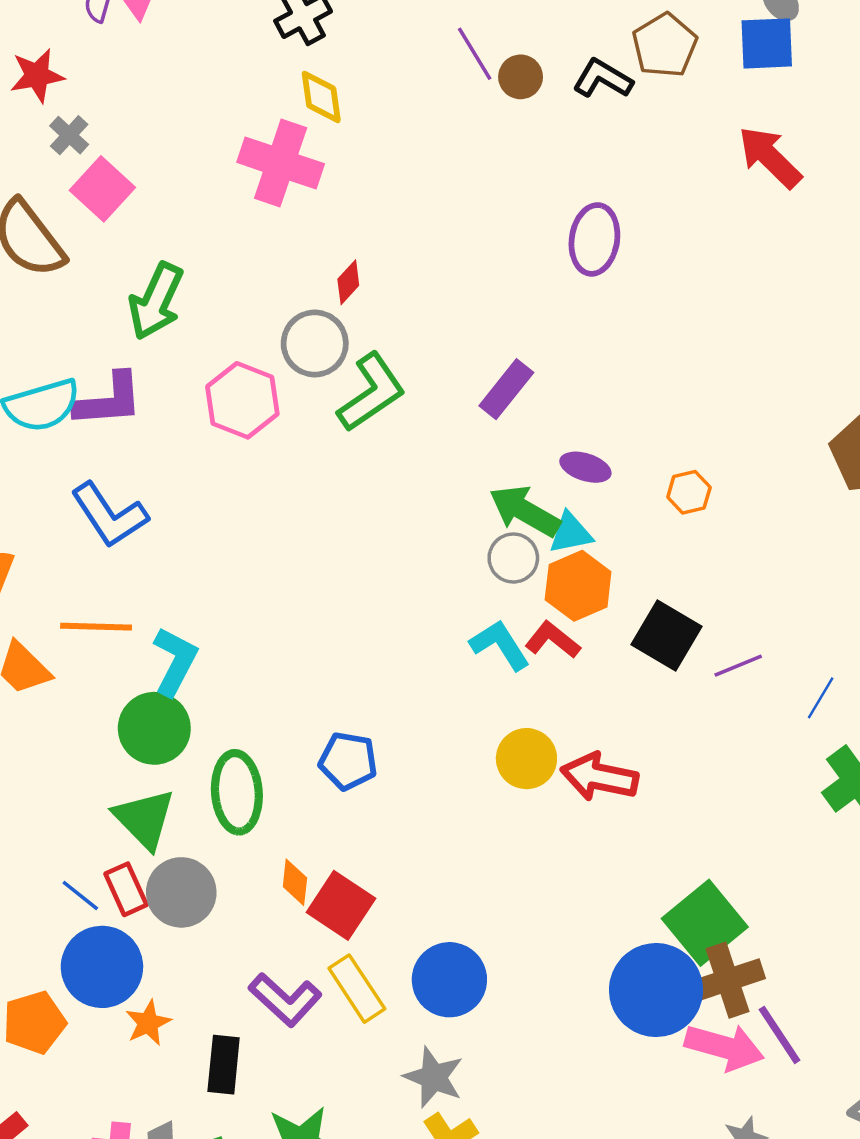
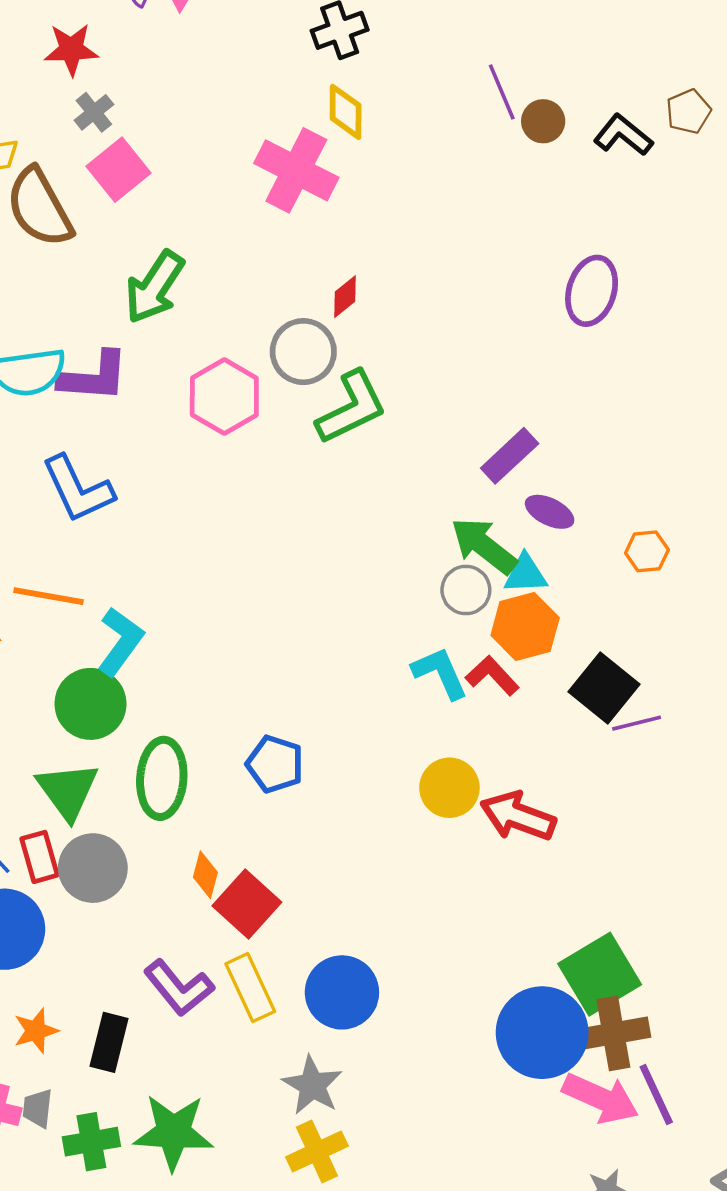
brown pentagon: (665, 45) -> (688, 112), size x0.7
purple rectangle: (506, 389) -> (510, 456), moved
purple line: (738, 666) -> (637, 723), moved
orange star: (148, 1023) -> (36, 1031), moved

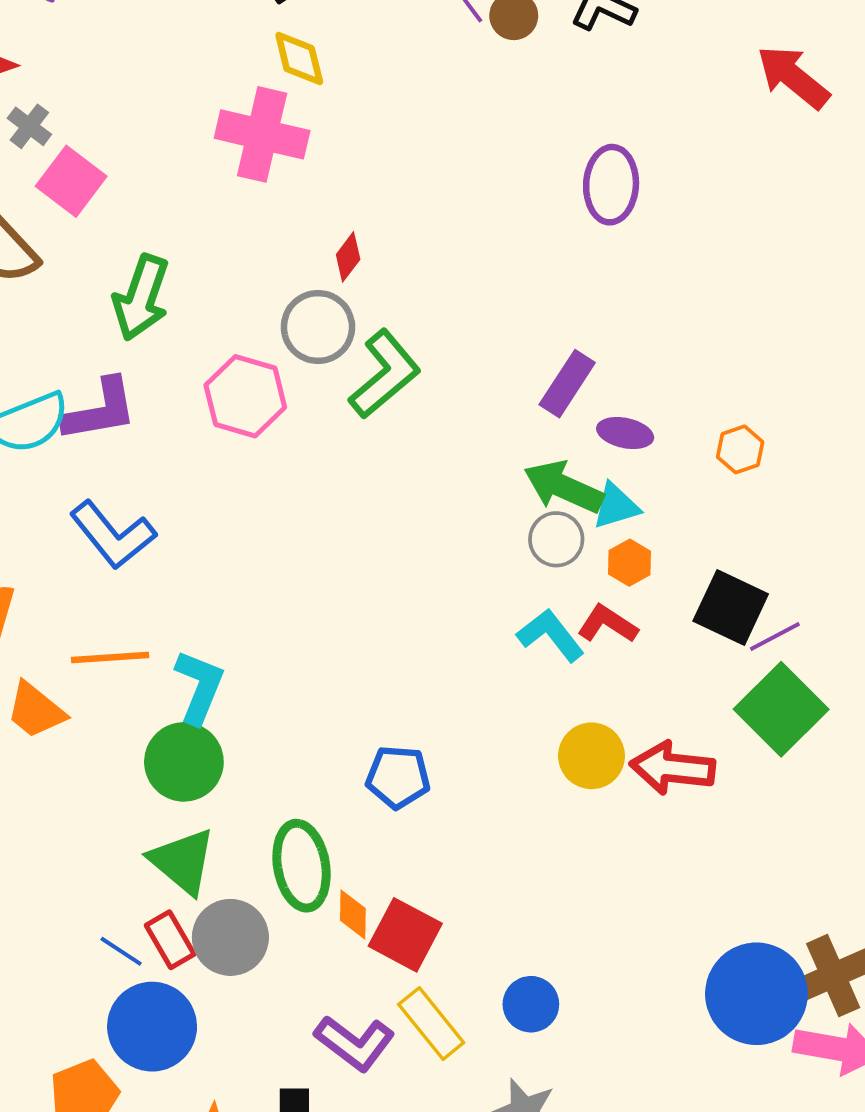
orange hexagon: (525, 626) -> (629, 563), size x0.6
green ellipse: (162, 778) -> (302, 866), moved
green square: (600, 974) -> (781, 709), moved
blue circle: (342, 992) -> (531, 1004), size x0.7

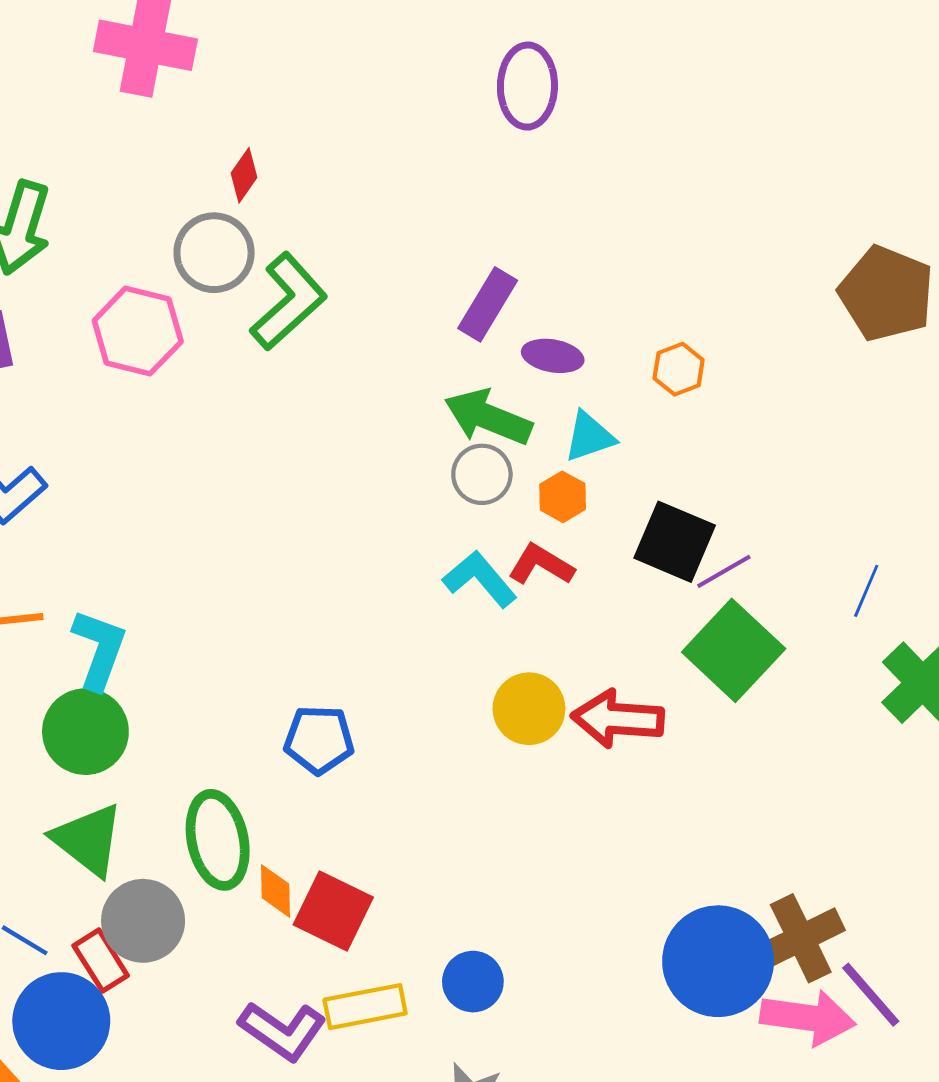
cyan triangle: (616, 506) -> (589, 437), moved
red rectangle: (170, 940) -> (101, 961), moved
yellow rectangle: (431, 1024) -> (365, 1007), turned -60

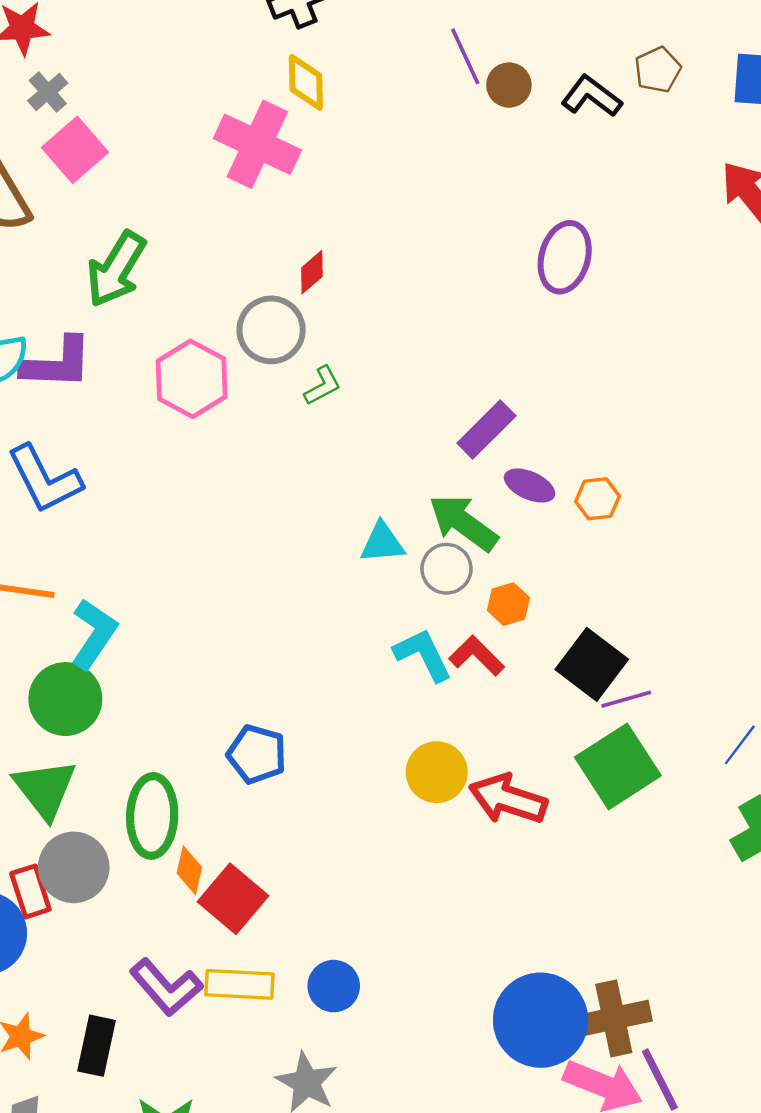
green L-shape: (289, 301) -> (323, 386), size x0.5
orange hexagon: (679, 369) -> (597, 499), moved
cyan triangle: (589, 437) -> (382, 543), moved

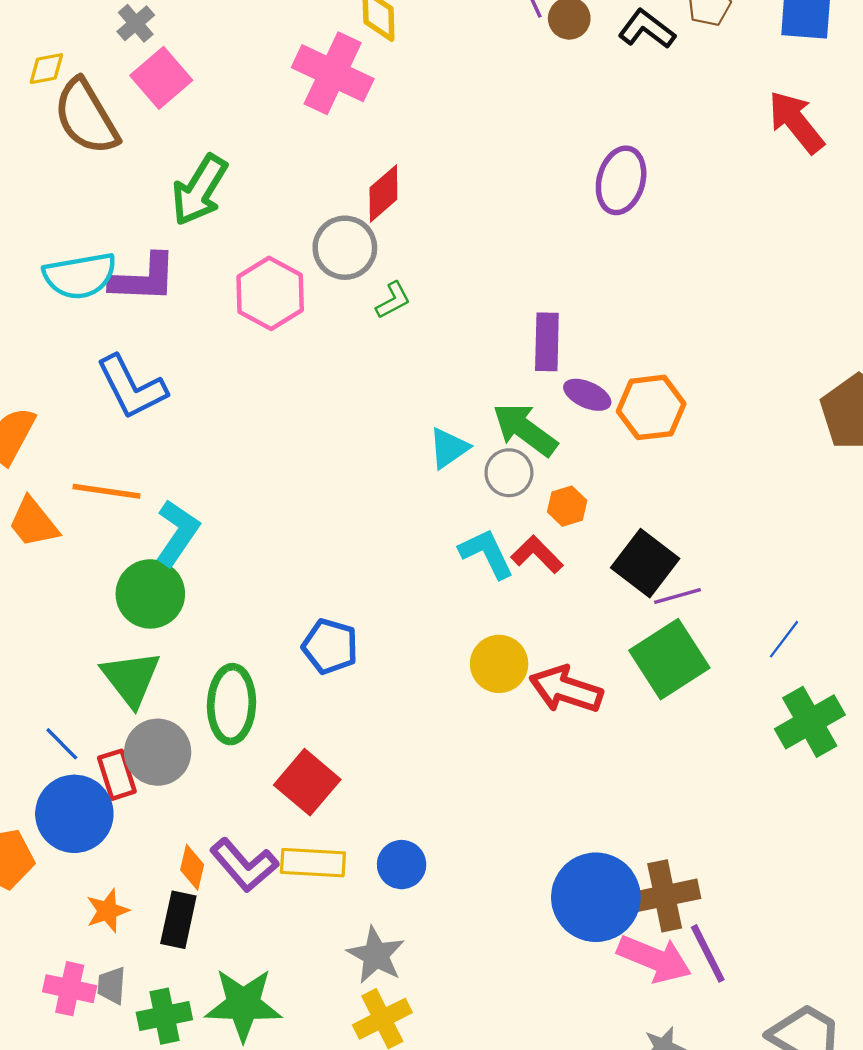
red diamond: (312, 272) -> (383, 193), size x1.4
purple rectangle: (486, 429) -> (547, 342), turned -44
orange hexagon: (597, 499) -> (651, 407), size x1.6
cyan triangle: (382, 543) -> (449, 448), turned -30
orange diamond: (189, 870) -> (192, 867), moved

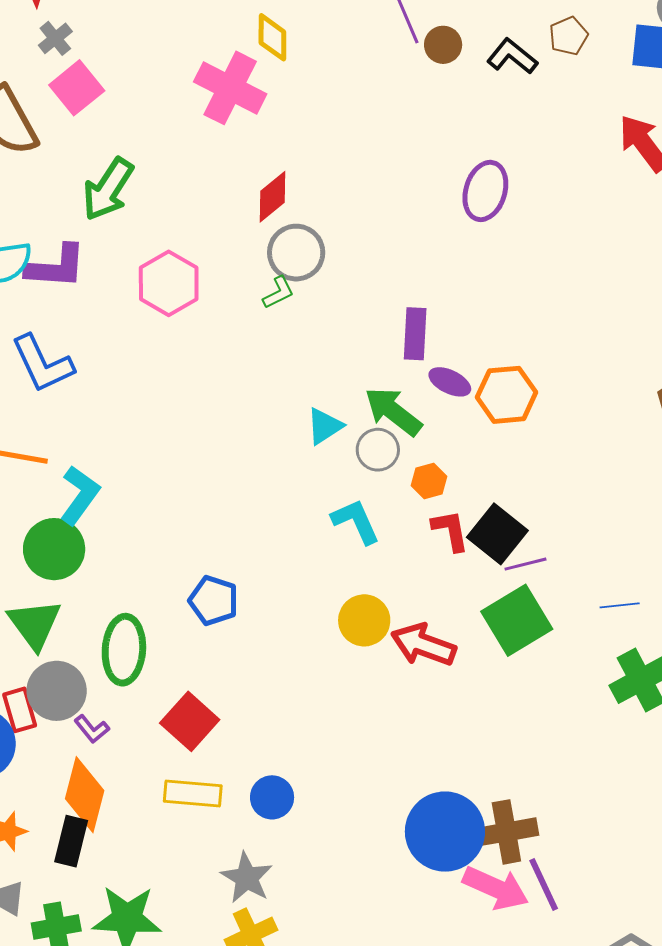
gray circle: (345, 248) -> (296, 253), moved
red L-shape: (537, 555) -> (450, 530), moved, turned 33
blue line: (784, 639) -> (620, 605), turned 45
purple L-shape: (244, 865) -> (92, 729), moved, size x0.6
orange diamond: (192, 867) -> (85, 795), size x1.8

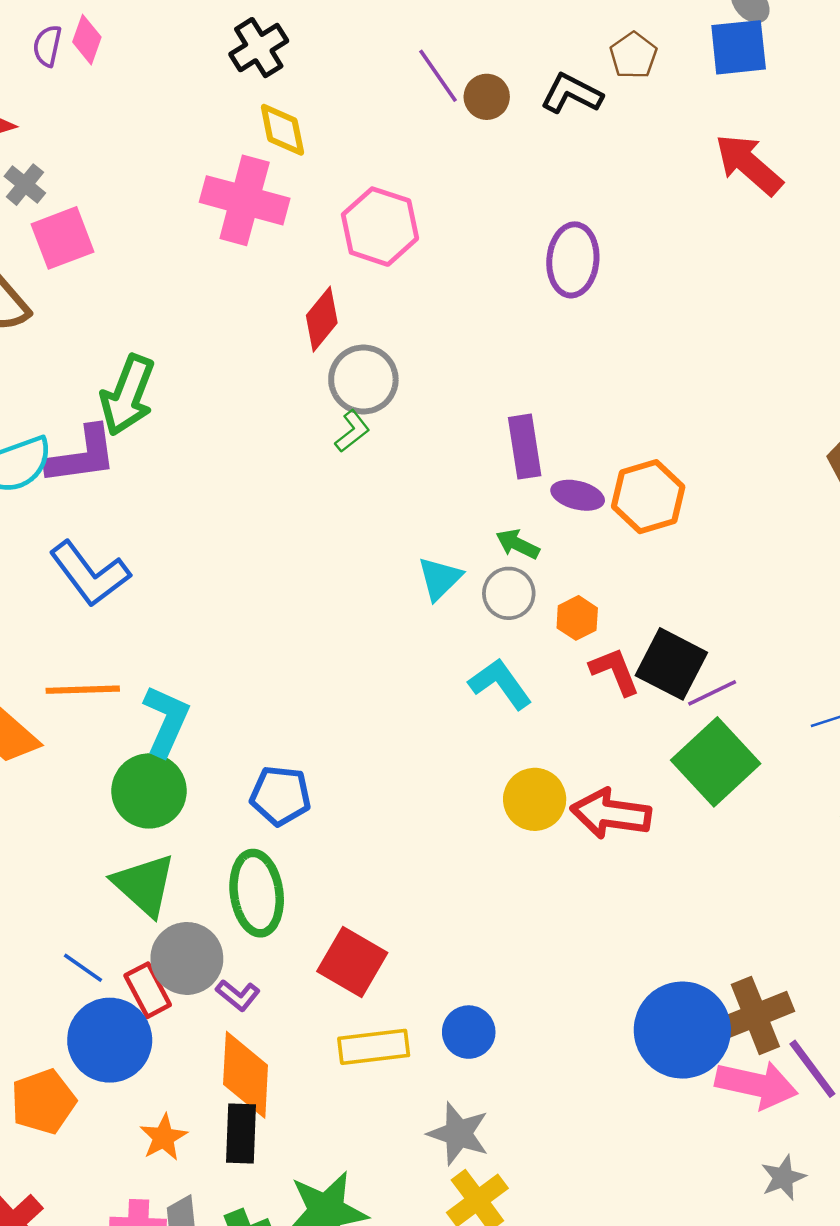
pink square: (77, 88) -> (62, 238), turned 30
green arrow: (108, 189) -> (128, 395), moved
pink hexagon: (169, 283) -> (380, 227), moved
green arrow: (393, 411) -> (518, 544), size x0.6
blue pentagon: (214, 601) -> (280, 796), moved

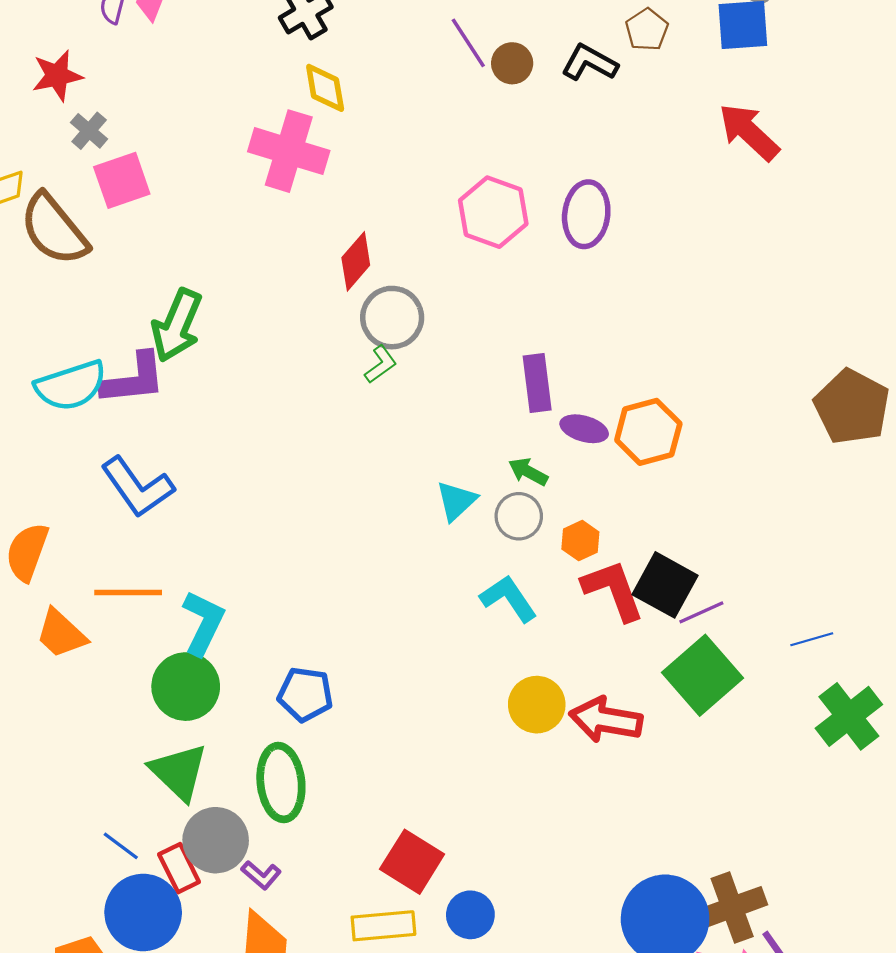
pink hexagon: (380, 227) -> (493, 212), moved
red L-shape: (615, 671) -> (613, 590), size x1.4
red square: (352, 962) -> (412, 862), moved

